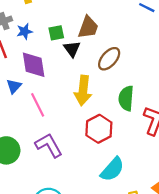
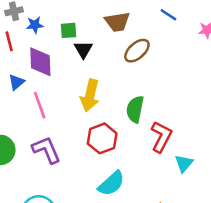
brown trapezoid: (88, 27) -> (117, 22), moved, turned 55
brown ellipse: (109, 59) -> (137, 51), moved

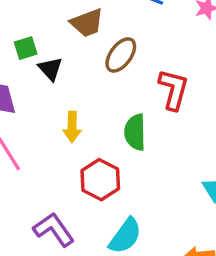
yellow arrow: (90, 95) -> (72, 127), size x0.7
red L-shape: (161, 137) -> (173, 89), moved
purple L-shape: (46, 150) -> (54, 230), moved

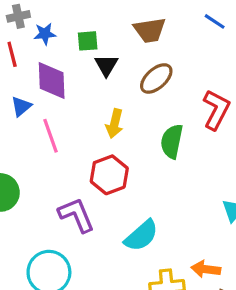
brown ellipse: (121, 55) -> (156, 78), moved
red hexagon: (100, 180) -> (109, 175), moved

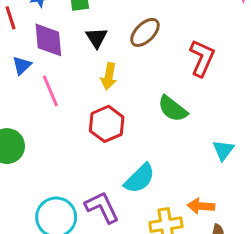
black triangle: (106, 65) -> (97, 38), moved
green semicircle: (172, 141) -> (173, 109), moved, turned -60
purple L-shape: (76, 215) -> (102, 207), moved

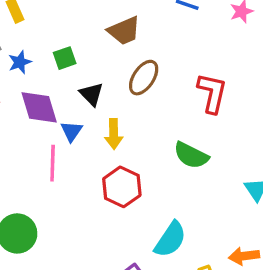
blue triangle: (22, 65) -> (71, 131), moved
pink line: (50, 91) -> (53, 163), turned 36

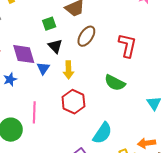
green square: (65, 58) -> (49, 24), moved
blue star: (20, 62) -> (10, 79), moved
pink line: (53, 163) -> (34, 112), moved

